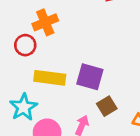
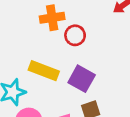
red circle: (25, 45) -> (75, 35), moved

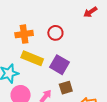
orange cross: (52, 18) -> (24, 34), moved

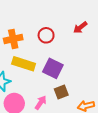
red arrow: (90, 12) -> (80, 27), moved

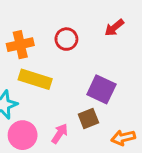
purple square: (53, 68) -> (101, 89), moved

